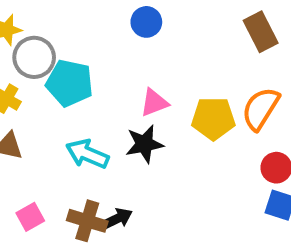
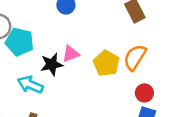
yellow pentagon: (213, 118) -> (106, 63), turned 30
black star: (144, 144) -> (52, 64), moved

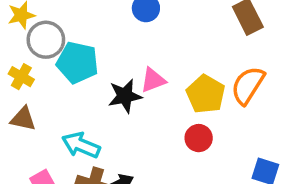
cyan arrow: (30, 85) -> (81, 145), moved
red circle: (144, 93) -> (199, 138), moved

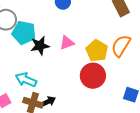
black star: (125, 96) -> (40, 46), moved
red circle: (199, 138) -> (93, 76), size x1.6

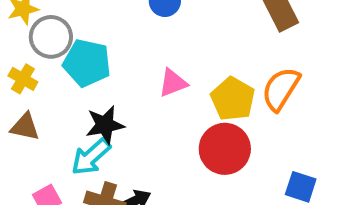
black star: (40, 46) -> (105, 125), moved
cyan arrow: (26, 80) -> (91, 157), turned -65

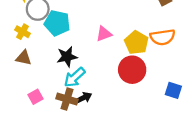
orange semicircle: (281, 89) -> (163, 37), turned -130
cyan arrow: (91, 157) -> (75, 77), moved

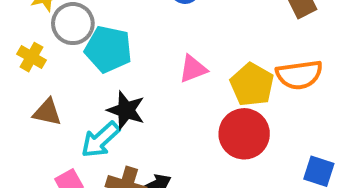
yellow cross: (22, 32) -> (31, 57), moved
black star: (67, 57) -> (126, 110), turned 30
cyan arrow: (75, 77) -> (100, 140), moved

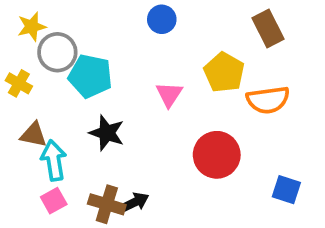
pink triangle: (193, 69) -> (169, 94), turned -36
yellow pentagon: (252, 85) -> (224, 72), moved
cyan arrow: (100, 140) -> (54, 160), moved, turned 123

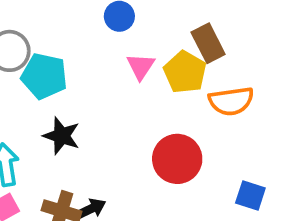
brown rectangle: (268, 28) -> (208, 43), moved
pink triangle: (169, 94) -> (141, 66), moved

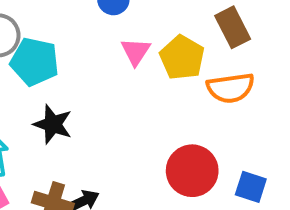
brown rectangle: (208, 43) -> (233, 27), moved
red circle: (177, 159) -> (192, 171), moved

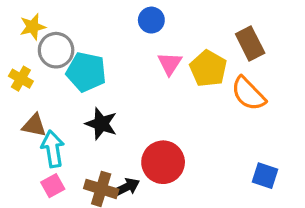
orange semicircle: (231, 88) -> (248, 94), turned 54
red circle: (192, 171) -> (163, 162), moved

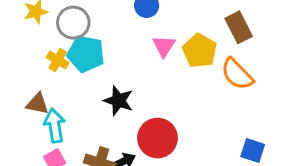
gray circle: (56, 50) -> (73, 23), moved
yellow cross: (21, 79) -> (58, 60), moved
black star: (101, 124) -> (119, 101), moved

